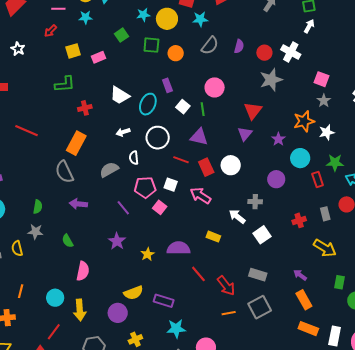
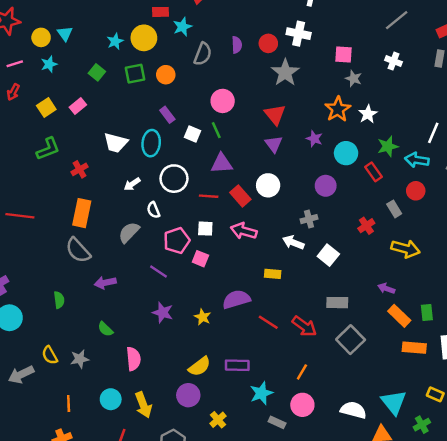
gray star: (35, 232) -> (80, 359), moved
green rectangle: (340, 282) -> (427, 313), moved
orange line: (229, 313) -> (302, 372), moved, turned -32

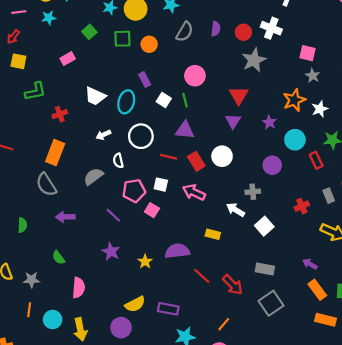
yellow square: (46, 107) -> (18, 61), moved, turned 35
orange line: (69, 404) -> (29, 310), moved

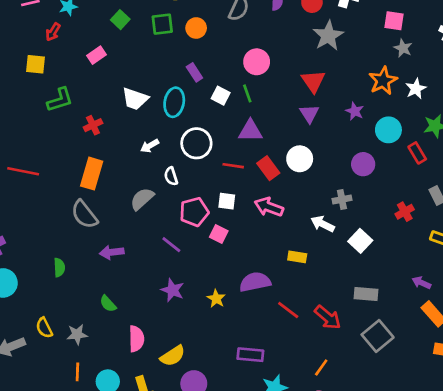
red arrow: (13, 37) -> (53, 32), moved
yellow semicircle: (135, 304) -> (173, 356), moved

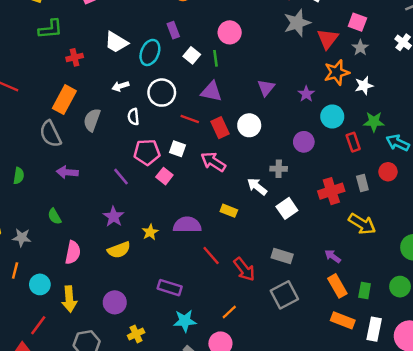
red triangle: (313, 81) -> (328, 39), moved
gray semicircle: (142, 199) -> (92, 120), moved, turned -40
red cross: (405, 212) -> (331, 191), size x1.5
yellow semicircle: (173, 356) -> (119, 250), moved

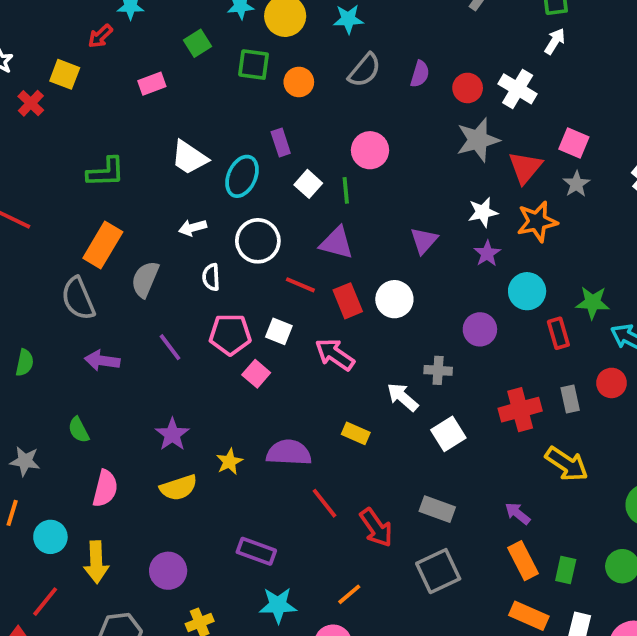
green L-shape: (50, 29) -> (106, 172), moved
red cross: (75, 57) -> (31, 103), moved, turned -35
white star: (364, 86) -> (483, 212), moved
purple line: (121, 177) -> (170, 347), moved

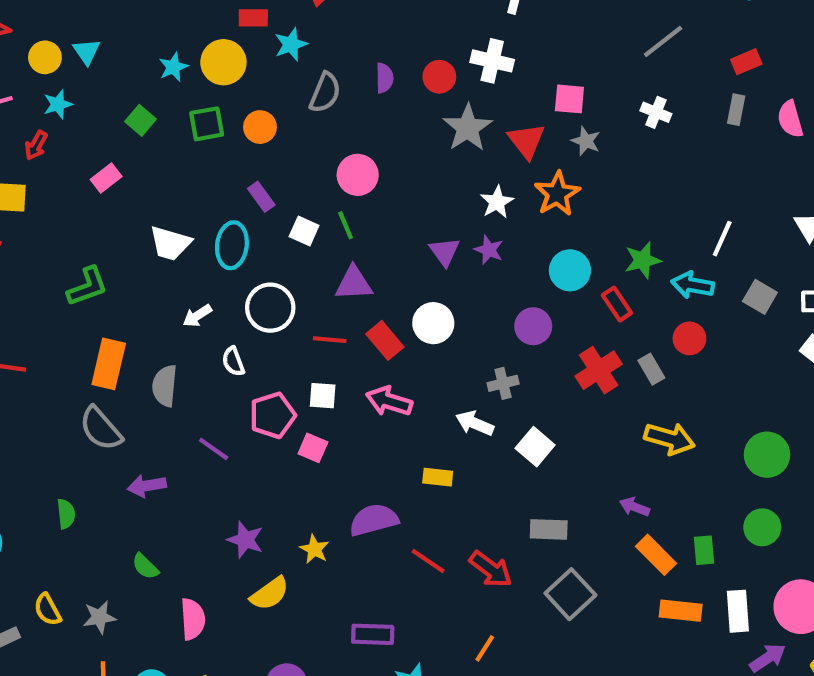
purple star: (487, 253) -> (489, 250), moved
red cross: (520, 410) -> (599, 370), moved

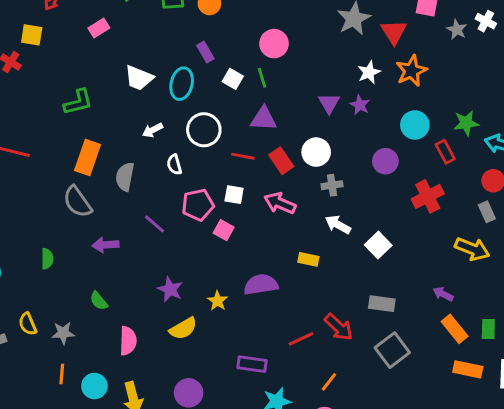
gray star: (586, 141) -> (457, 30), moved
gray rectangle: (651, 369) -> (487, 212), moved
gray cross: (503, 383) -> (332, 185), moved
red line: (428, 561) -> (301, 339), moved, turned -65

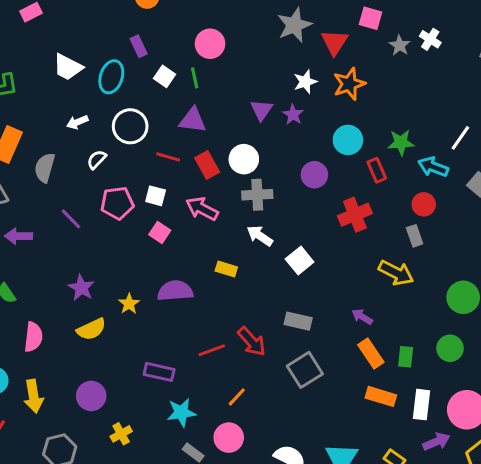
white semicircle: (174, 165) -> (97, 160), turned 54
gray cross: (332, 185) -> (257, 195), size x1.4
pink square: (224, 230) -> (160, 232), moved

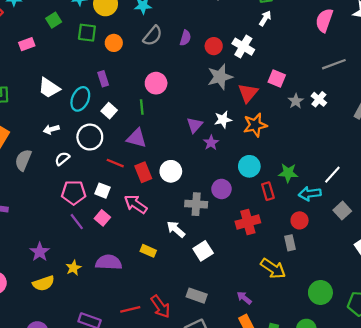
white square: (164, 76) -> (109, 111), moved
purple triangle: (261, 110) -> (195, 125), moved
cyan arrow: (433, 167) -> (310, 194), turned -35
gray cross: (257, 195) -> (196, 204), moved
purple line: (71, 219) -> (77, 222), moved

